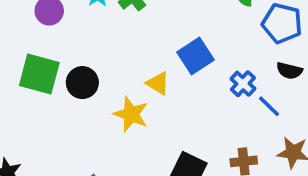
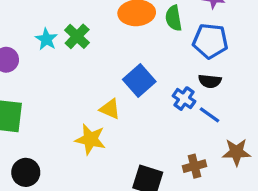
black semicircle: (289, 71) -> (210, 81), moved
black circle: (82, 83) -> (26, 172), moved

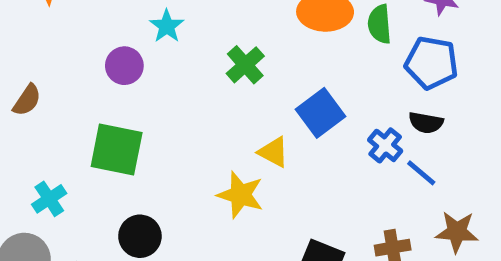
green cross: (77, 36) -> (245, 65), moved
cyan star: (46, 39) -> (167, 26), moved

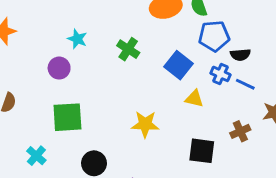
blue pentagon: (431, 63) -> (214, 36), moved
yellow triangle: (273, 152) -> (194, 99), moved

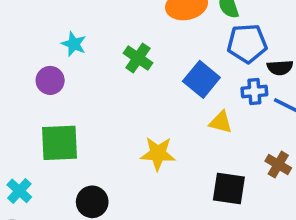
blue cross: (220, 74) -> (254, 92), turned -30
brown cross: (240, 131) -> (278, 165), turned -36

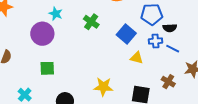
purple circle: (50, 80) -> (42, 34), size x1.5
green square: (60, 143) -> (47, 68), size x0.7
yellow star: (158, 154) -> (103, 87), moved

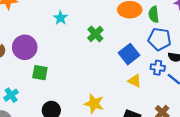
purple circle: (42, 34) -> (25, 47), moved

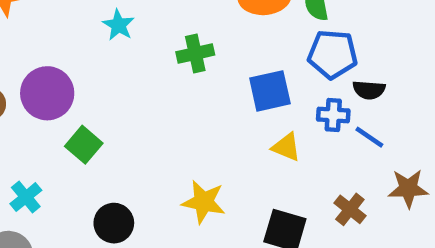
green cross: (95, 34) -> (195, 53), turned 35
blue square: (129, 54) -> (270, 91), turned 30
green square: (40, 73) -> (84, 145), turned 35

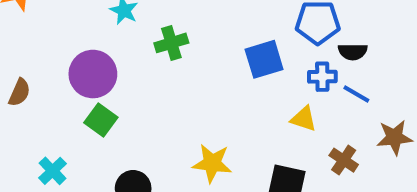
green cross: (195, 53) -> (171, 43), moved
purple circle: (47, 93) -> (93, 74), moved
yellow triangle: (286, 147) -> (304, 119), moved

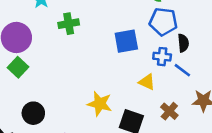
black semicircle: (353, 52) -> (183, 43), turned -102
yellow star: (212, 163) -> (100, 104), moved

